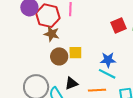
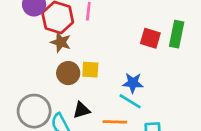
red square: (118, 25) -> (150, 38), turned 35

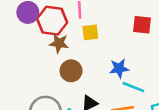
yellow square: (90, 70) -> (90, 32), moved
blue star: (133, 83) -> (119, 68), moved

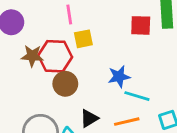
red hexagon: (52, 21) -> (55, 56), moved
brown star: (59, 43) -> (32, 56), moved

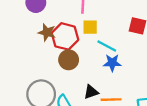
cyan line: (137, 96) -> (107, 46), moved
black triangle: (89, 118) -> (91, 92), moved

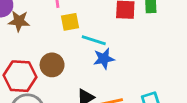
brown star: (47, 32) -> (19, 21), moved
red hexagon: (65, 36) -> (20, 76), moved

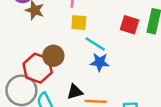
red hexagon: (20, 76) -> (38, 68), moved

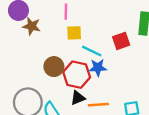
red square: (130, 25) -> (121, 41), moved, turned -30
red hexagon: (38, 68) -> (77, 75), moved

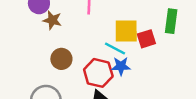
yellow square: (74, 33) -> (126, 31), moved, size x1.5
brown circle: (54, 67) -> (61, 59), moved

